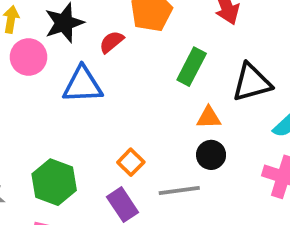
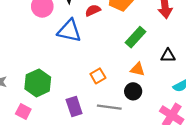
black triangle: (252, 82) -> (168, 56), size x0.6
orange square: (131, 162) -> (98, 76), moved

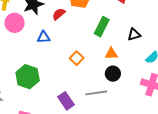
blue triangle: (69, 31) -> (44, 37), size x0.6
orange square: (98, 76) -> (77, 58), moved
green hexagon: (38, 83) -> (28, 77), moved

